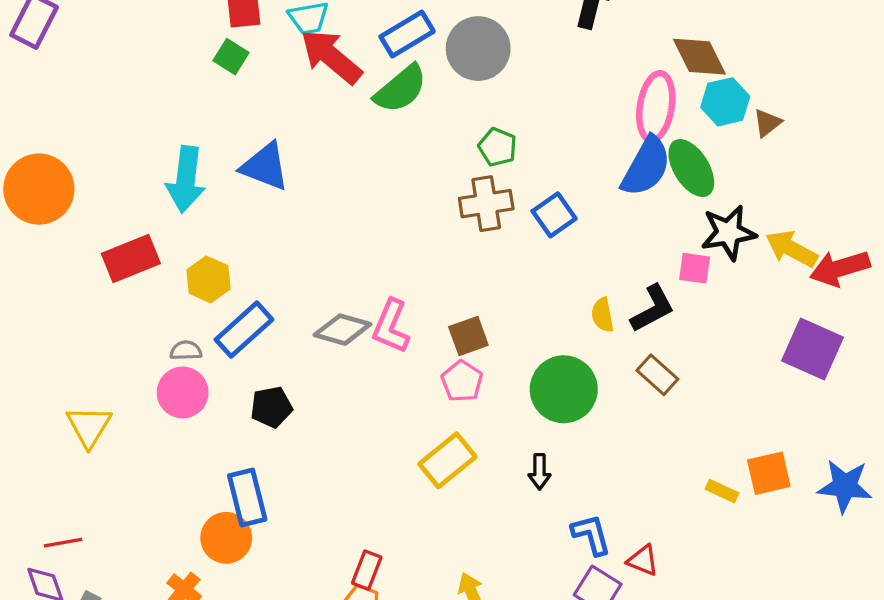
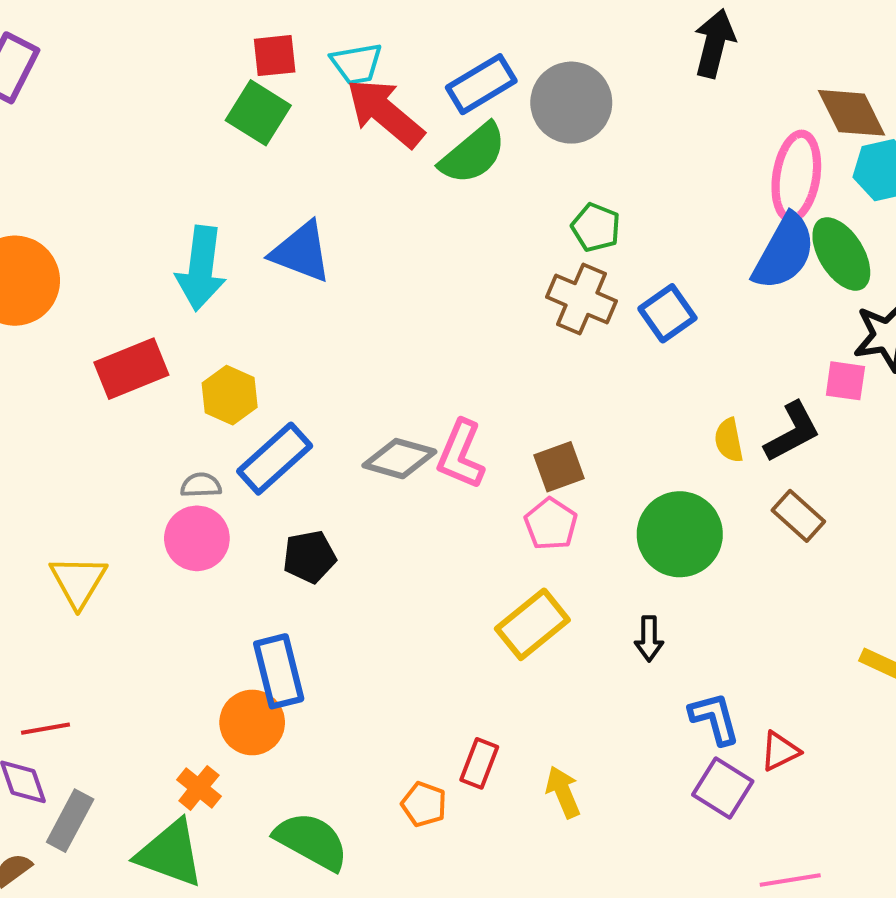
green square: (231, 57) -> (258, 113), size x1.4
brown cross: (486, 204) -> (582, 299), turned 32
red triangle: (643, 560) -> (780, 751), turned -48
red rectangle: (367, 570) -> (479, 763), moved

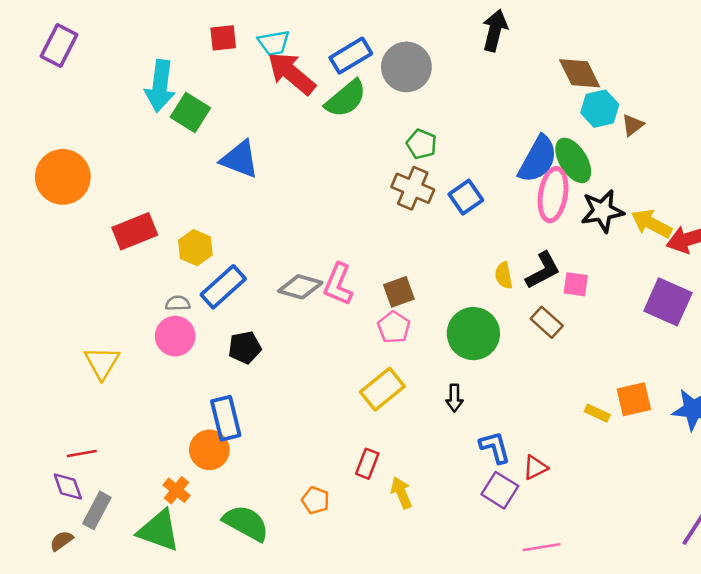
green square: (258, 113) -> (190, 112), moved
pink ellipse: (796, 176) -> (553, 195), moved
cyan arrow: (201, 268) -> (160, 86), moved
pink square: (845, 381) -> (576, 284), moved
red rectangle: (479, 763) -> (367, 464), moved

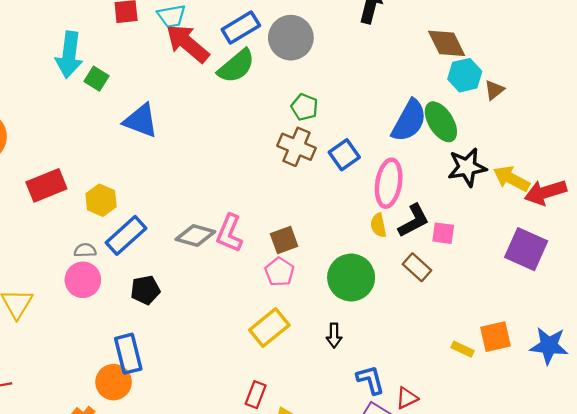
green square: (190, 112) -> (96, 79), size x0.7
pink ellipse: (553, 195) -> (389, 183), moved

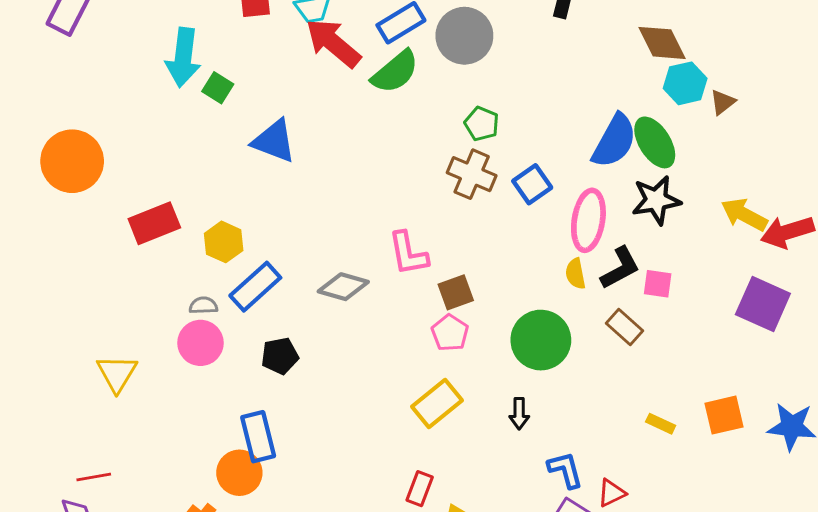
black star: (467, 167) -> (656, 200), moved
pink L-shape: (229, 233) -> (408, 254), moved, turned -33
yellow rectangle: (462, 349) -> (661, 424), moved

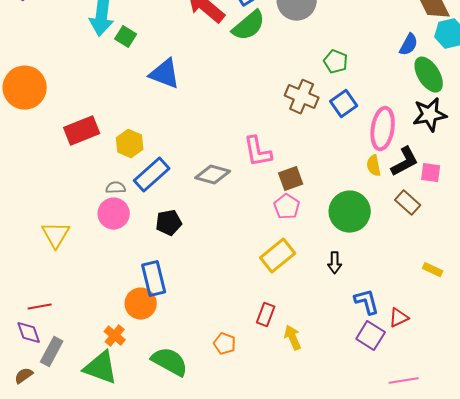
green pentagon: (482, 124) -> (336, 62), moved
blue semicircle: (614, 141) -> (409, 45), moved, size x0.6

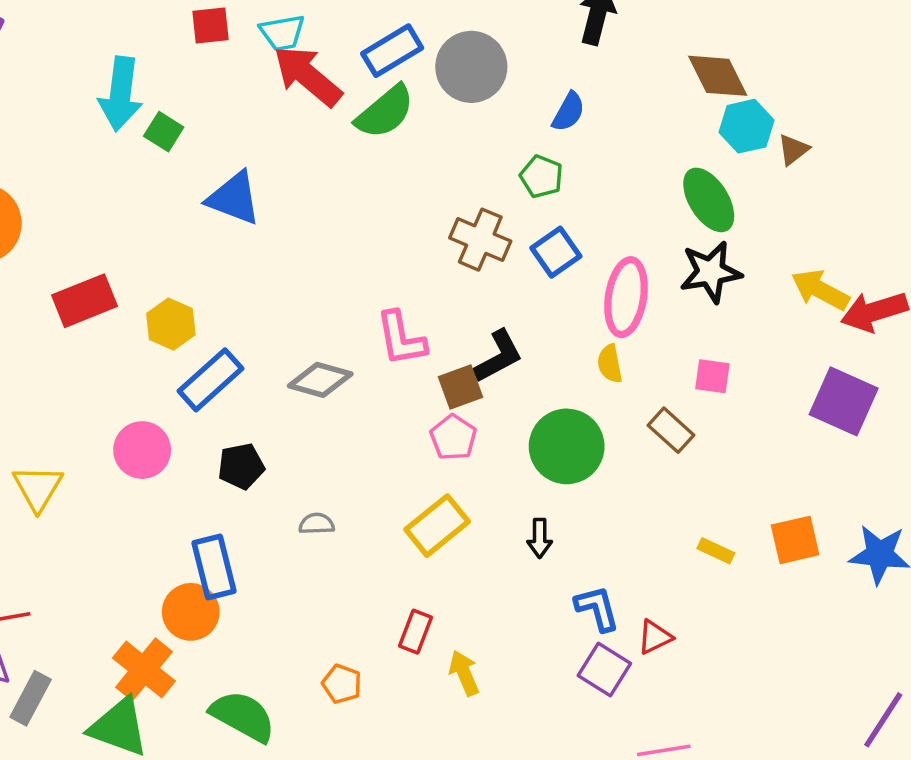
blue semicircle: (409, 45) -> (568, 112), moved
black L-shape: (405, 162) -> (498, 356), moved
gray semicircle: (116, 188) -> (317, 524), moved
orange cross: (115, 336) -> (144, 669), size x1.6

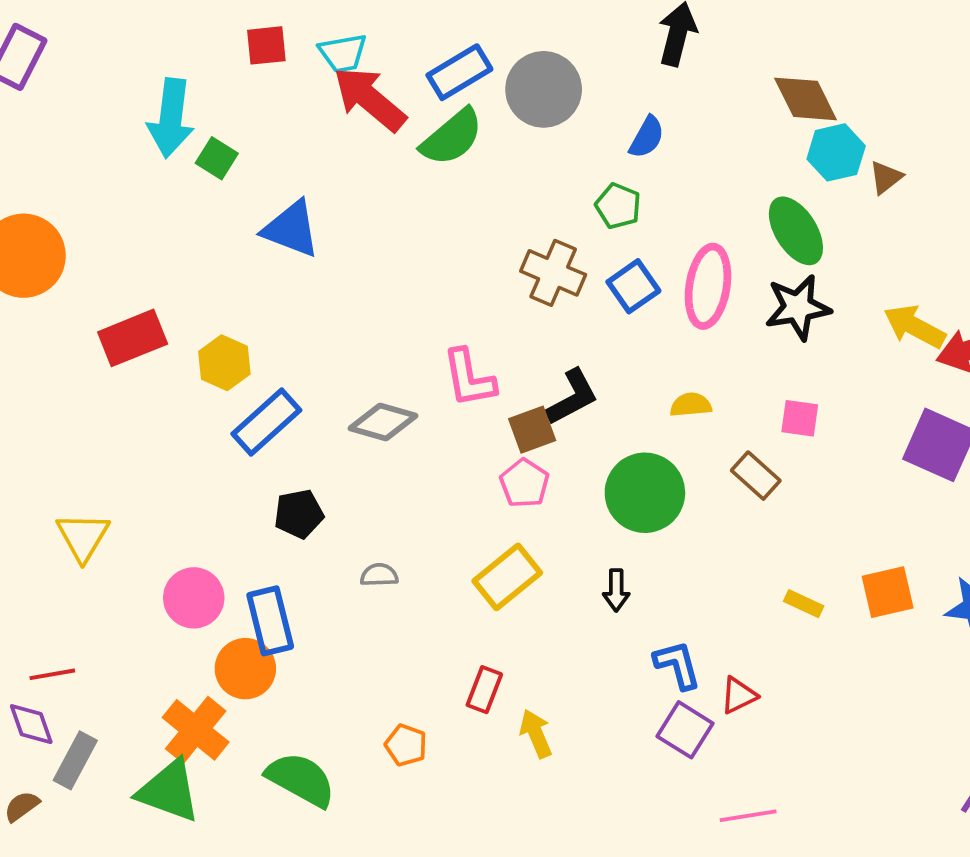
pink ellipse: (626, 297) -> (708, 286), moved
yellow semicircle: (610, 364) -> (691, 405), turned 96
pink circle: (142, 450) -> (194, 598), moved

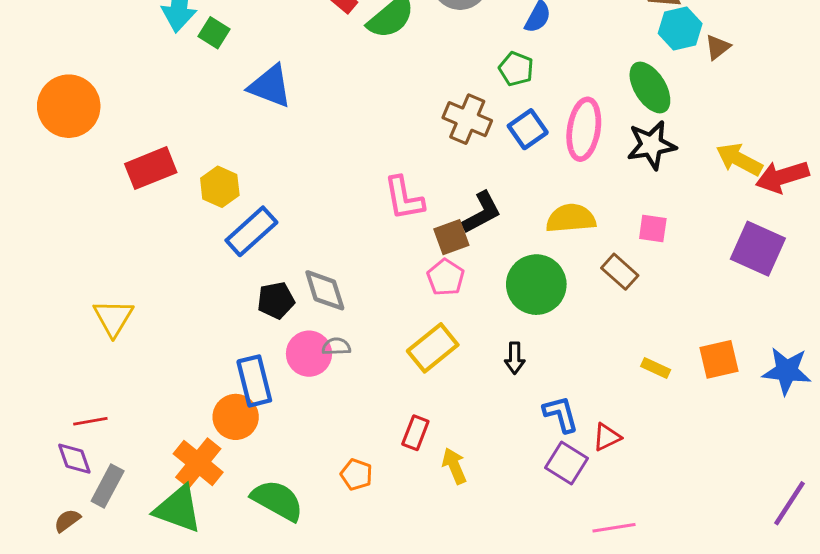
yellow semicircle: (691, 405) -> (571, 218), size x1.6
gray diamond: (383, 422) -> (325, 290), moved, turned 57
pink circle: (194, 598) -> (309, 354), moved

